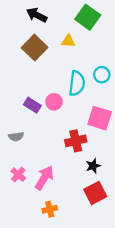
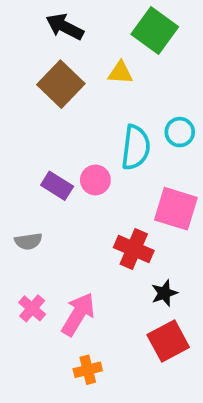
red cross: (76, 141) -> (134, 249), turned 36

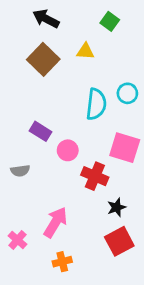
green square: (155, 30) -> (110, 21), size x0.6
pink circle: (95, 180) -> (68, 150), moved
pink cross: (32, 308) -> (17, 240), moved

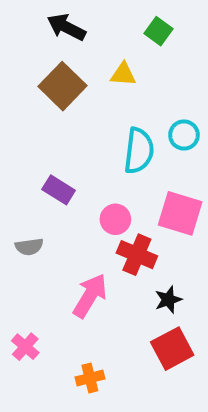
pink circle: (68, 150) -> (115, 219), moved
pink arrow: (55, 222) -> (90, 296), moved

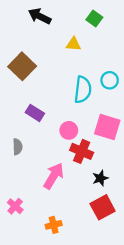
brown square: (62, 86) -> (22, 66), moved
gray semicircle: (29, 247) -> (17, 147), turned -84

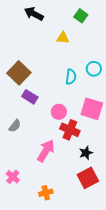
brown square: (22, 66) -> (19, 73), moved
cyan semicircle: (83, 90) -> (71, 77), size x0.7
gray semicircle: (17, 147) -> (15, 126), turned 40

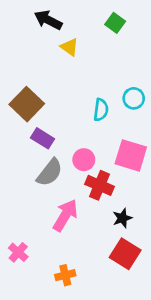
yellow triangle: (63, 38) -> (70, 47), moved, turned 32
gray semicircle: (15, 126) -> (50, 172), moved, size x1.5
red square: (88, 178) -> (125, 254), turned -30

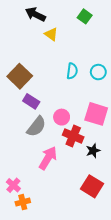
cyan semicircle: (101, 110) -> (72, 71), moved
black star: (122, 218) -> (93, 151), moved
orange cross: (65, 275) -> (23, 202), moved

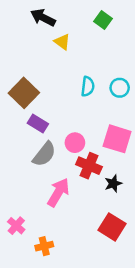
orange cross: (23, 202) -> (44, 246), moved

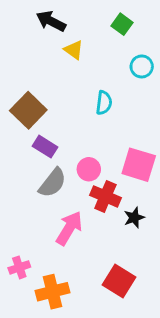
cyan circle: (120, 88) -> (142, 66), moved
pink cross: (16, 226) -> (19, 267), turned 30
red square: (112, 227) -> (119, 281), moved
orange cross: (44, 246) -> (53, 292), size x1.5

